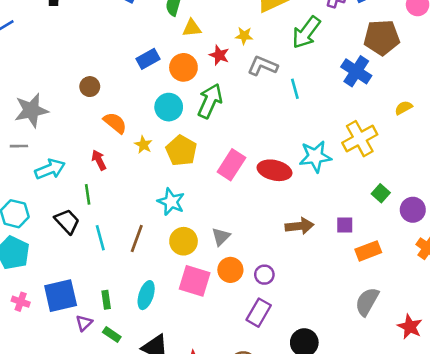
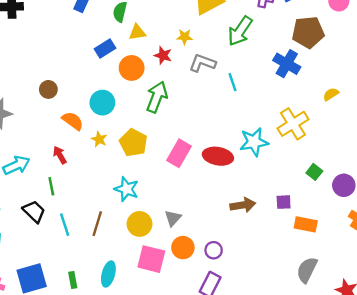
blue rectangle: (148, 59) -> (105, 48), moved
cyan circle: (169, 107) -> (102, 103), moved
orange rectangle: (368, 251) -> (306, 224), turned 35

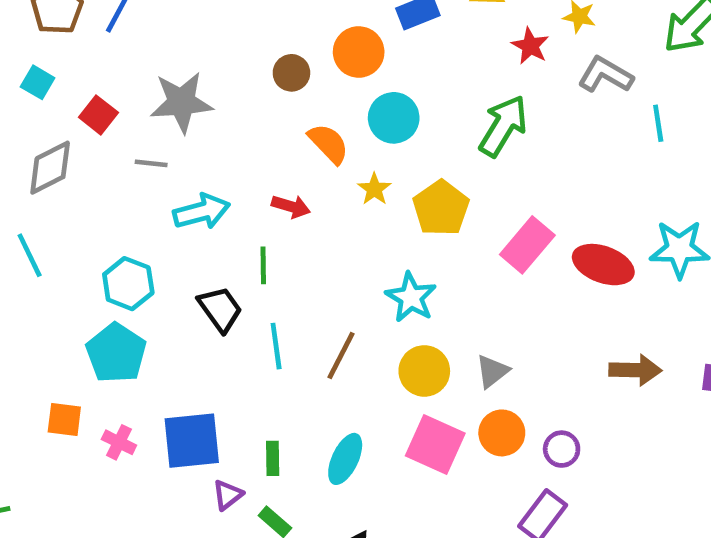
orange circle: (132, 68) -> (359, 52), moved
red arrow: (60, 155) -> (291, 206), turned 126

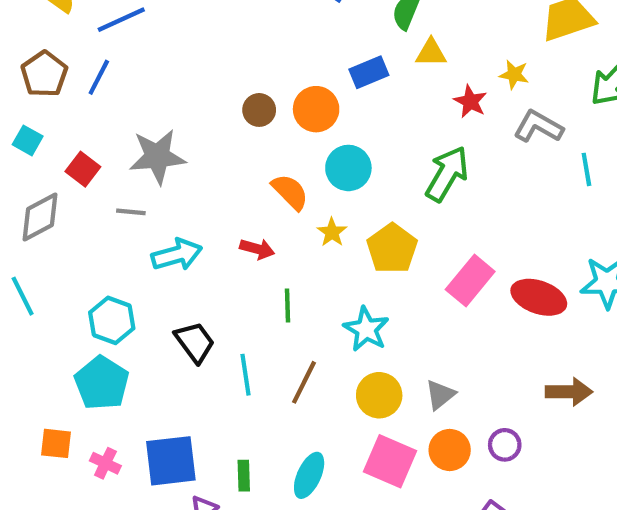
brown circle: (291, 73) -> (259, 110), moved
green line: (263, 265) -> (288, 306), moved
purple circle: (562, 449) -> (505, 445), moved

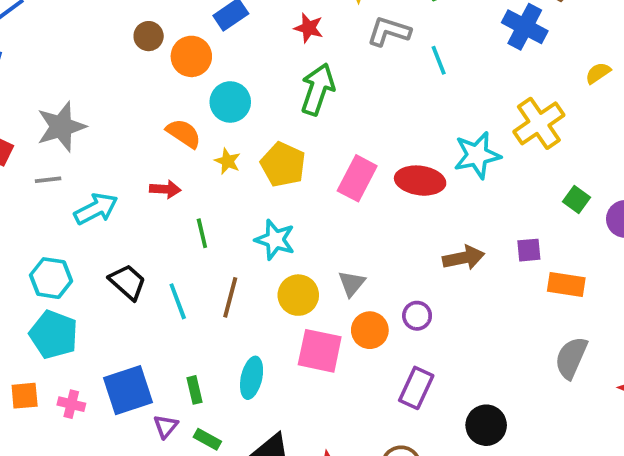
red star: (470, 101) -> (309, 28), moved
brown circle: (259, 110) -> (149, 36), moved

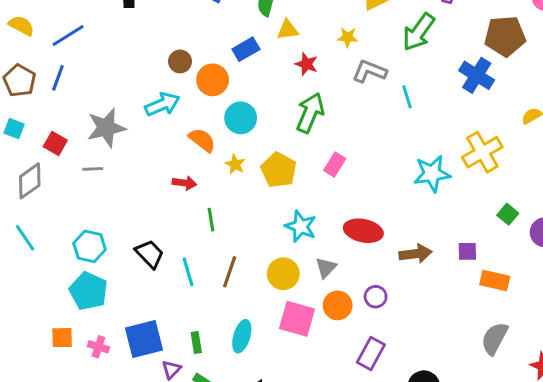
pink rectangle: (357, 178) -> (335, 164), moved, size x0.7
red ellipse: (420, 181) -> (363, 231), moved
cyan arrow: (96, 209) -> (162, 104), moved
cyan star: (275, 240) -> (301, 226), moved

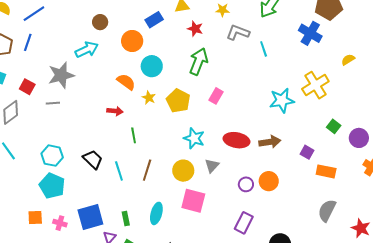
brown circle: (180, 61) -> (100, 22), moved
cyan arrow: (162, 104) -> (87, 50), moved
purple square: (467, 251) -> (307, 152), turned 32
brown arrow: (416, 254) -> (270, 142), moved
orange circle: (338, 305) -> (269, 181), moved

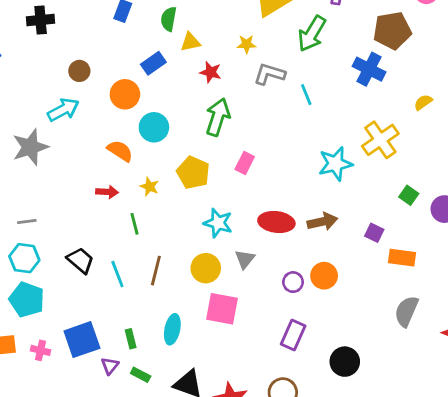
yellow star: (149, 98) -> (149, 187), moved
gray line: (53, 103) -> (27, 222), moved

